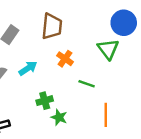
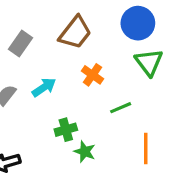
blue circle: (124, 23) -> (138, 23), moved
brown trapezoid: (52, 26) -> (75, 33), turned 32
green line: (87, 84) -> (121, 108), turned -42

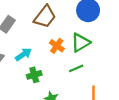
green triangle: (149, 62) -> (81, 43), moved, turned 36
green cross: (66, 130) -> (34, 75), moved

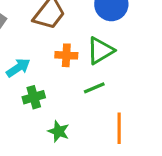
orange cross: (57, 46) -> (66, 55), turned -32

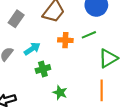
green triangle: (100, 51) -> (108, 58), moved
green line: (94, 88) -> (89, 35), moved

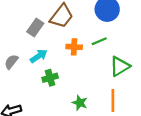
gray rectangle: (16, 19) -> (35, 27), moved
green star: (60, 93) -> (80, 103), moved

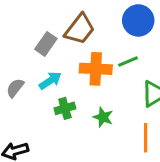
orange cross: (74, 47) -> (96, 69), size x1.5
green star: (80, 103) -> (103, 117), moved

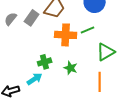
cyan arrow: (50, 81) -> (35, 79), moved
gray semicircle: (15, 88) -> (11, 19), moved

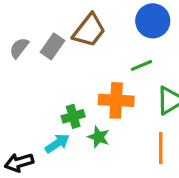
orange cross: (66, 35) -> (116, 100), moved
green star: (71, 68) -> (99, 137), moved

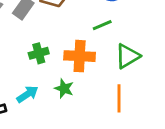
green cross: (73, 116) -> (39, 53), moved

